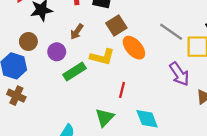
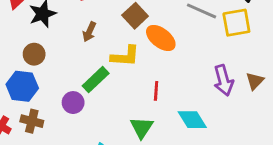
purple circle: (57, 52) -> (73, 103), moved
purple arrow: (179, 74) -> (224, 80), moved, turned 30

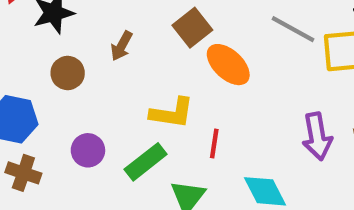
brown circle: (34, 54) -> (68, 73), moved
yellow L-shape: (125, 56) -> (172, 113), moved
green rectangle: (96, 80) -> (146, 162), moved

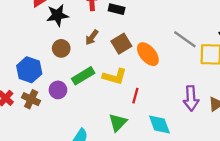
brown square: (192, 28) -> (121, 44), moved
purple circle: (88, 150) -> (58, 90), moved
green rectangle: (146, 162) -> (83, 76), moved

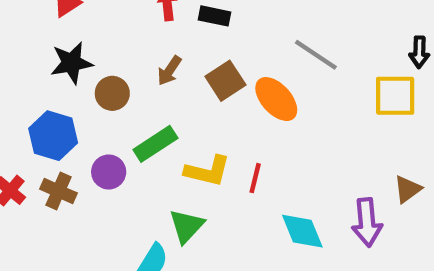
black star: (57, 15) -> (71, 63), moved
gray line: (185, 39) -> (316, 55), moved
yellow L-shape: (115, 77) -> (208, 171), moved
purple arrow: (191, 98) -> (367, 222), moved
green triangle: (118, 122) -> (187, 226), moved

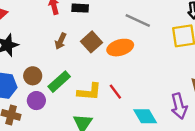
brown circle: (112, 93) -> (33, 76), moved
orange ellipse: (276, 99) -> (120, 48), turned -55
red line: (255, 178) -> (115, 92), turned -42

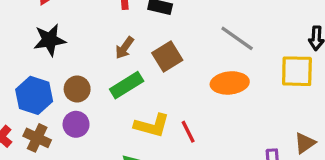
orange ellipse: (120, 48) -> (230, 83), moved
green rectangle: (59, 82) -> (127, 85), moved

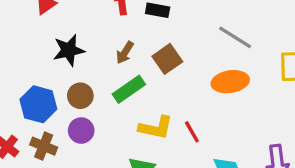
black star: (50, 40) -> (69, 50), moved

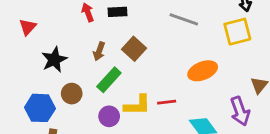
orange ellipse: (230, 82) -> (203, 71), moved
purple circle: (81, 131) -> (109, 116), moved
red line: (192, 132) -> (167, 102), turned -54

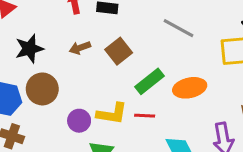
brown arrow: (99, 51) -> (80, 48), turned 42
green rectangle: (109, 80) -> (150, 81), moved
brown circle: (72, 94) -> (42, 89), size x1.4

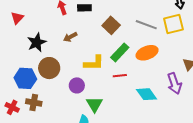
gray line: (178, 28) -> (146, 25), moved
brown square: (119, 51) -> (111, 25), moved
yellow L-shape: (112, 114) -> (94, 63), moved

